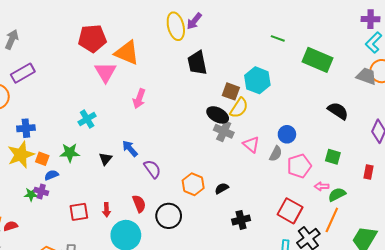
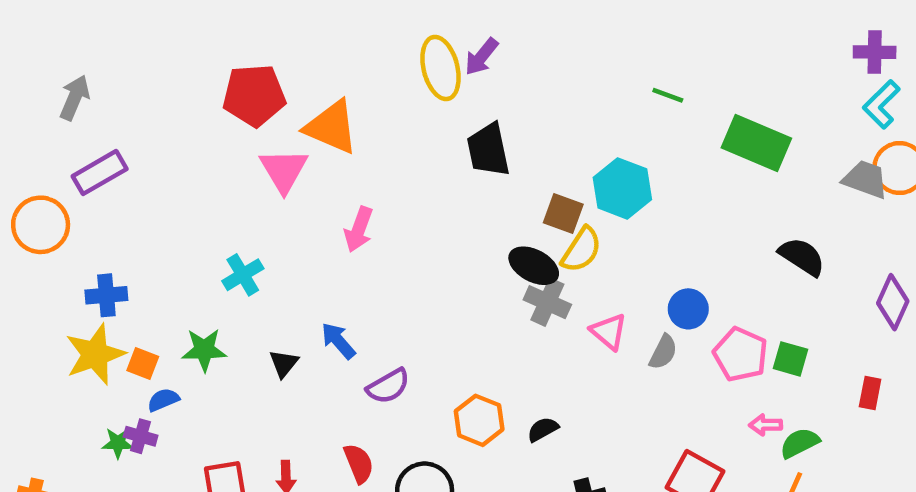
pink pentagon: (299, 166) -> (741, 354), moved, turned -30
purple semicircle: (152, 169) -> (388, 386), turned 96

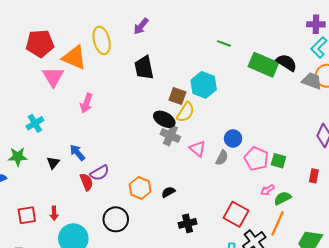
yellow ellipse: (441, 68) -> (102, 40), moved
black semicircle: (802, 257) -> (287, 63), moved
pink arrow: (766, 425) -> (267, 190), turned -32
red semicircle: (359, 463) -> (86, 182), moved

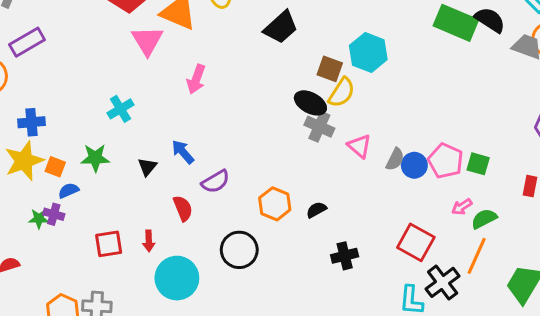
black trapezoid: (144, 68) -> (281, 27), turned -120
blue circle: (233, 138) -> (414, 165), moved
red semicircle: (86, 182) -> (183, 208), moved

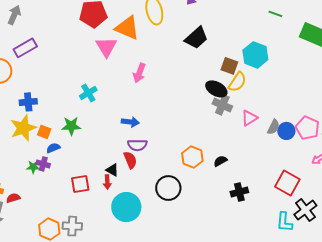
pink triangle: (359, 146) -> (249, 118), turned 48
blue arrow: (183, 152) -> (130, 122), turned 138
black triangle: (147, 167) -> (112, 170), moved, turned -40
purple semicircle: (215, 182) -> (137, 145), moved, turned 30

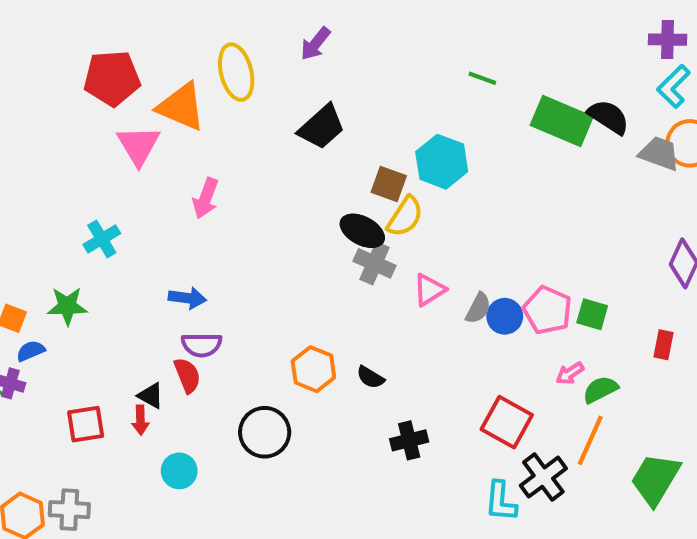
black semicircle: (220, 161) -> (370, 377), turned -120
cyan circle: (126, 207) -> (179, 471), size x0.6

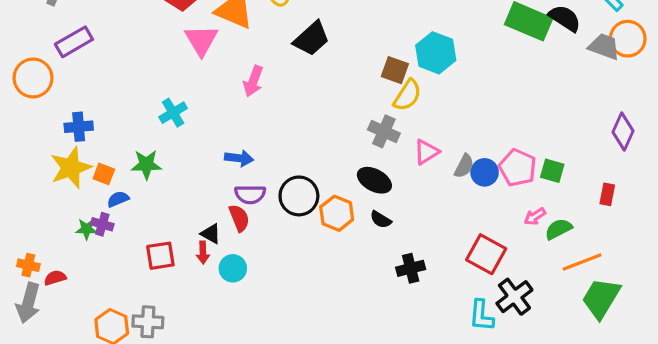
black trapezoid: (322, 127) -> (311, 39), moved
black ellipse: (362, 231) -> (374, 180), moved
black circle: (265, 432) -> (299, 196), moved
orange line: (590, 440) -> (582, 262), moved, turned 45
cyan circle: (179, 471) -> (233, 268), moved

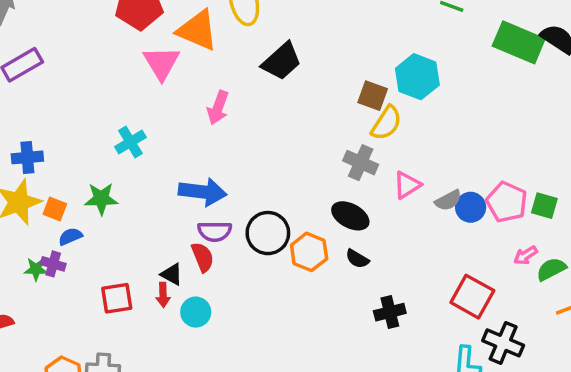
blue arrow: (239, 158) -> (203, 192), size x1.5
gray semicircle: (464, 166) -> (448, 200), turned 35
black cross: (514, 297) -> (503, 343), turned -30

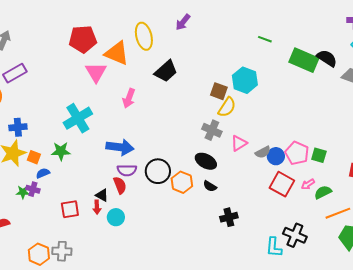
cyan cross: (130, 142) -> (78, 118), size x1.6
red square: (472, 297) -> (282, 184), moved

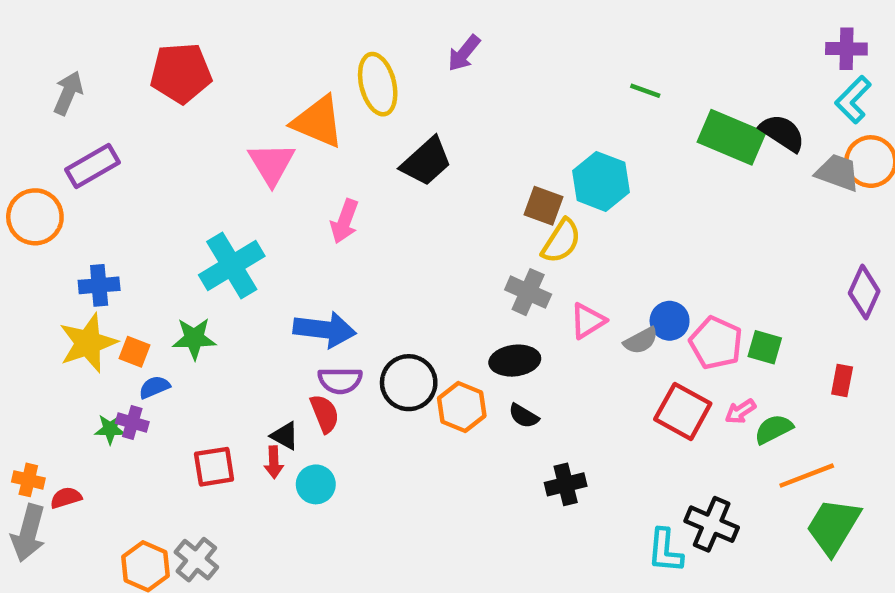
red pentagon: (83, 39) -> (181, 73), moved
blue circle: (276, 156) -> (670, 321), moved
black ellipse: (206, 161) -> (515, 361), turned -35
gray cross: (62, 251) -> (196, 560), turned 36

